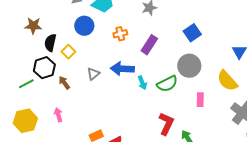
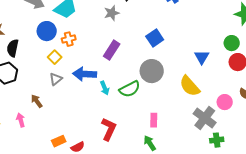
orange cross: (120, 34) -> (69, 39), moved
yellow square: (68, 52) -> (55, 57), moved
brown arrow: (64, 83) -> (37, 101), moved
pink rectangle: (200, 100) -> (154, 120), moved
red L-shape: (166, 124) -> (109, 129), moved

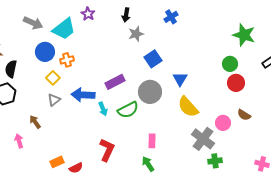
gray star: (112, 13) -> (136, 34), moved
purple rectangle: (112, 50) -> (115, 82), moved, turned 30
blue triangle: (202, 57) -> (180, 79), moved

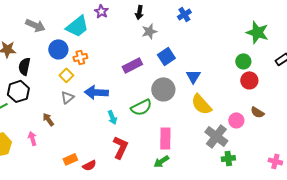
gray arrow: (33, 23) -> (35, 25), moved
purple rectangle: (115, 82) -> (132, 65), moved
cyan arrow: (103, 109) -> (112, 117), moved
pink rectangle: (152, 141) -> (165, 138), size x1.5
green arrow: (148, 164) -> (161, 161), turned -91

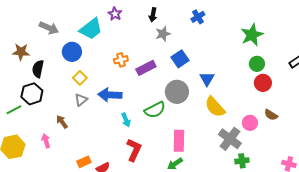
green star: (257, 32) -> (252, 35), moved, turned 30
orange cross: (80, 57) -> (121, 60), moved

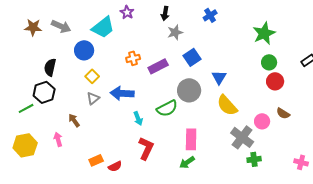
brown star: (21, 52) -> (33, 27), moved

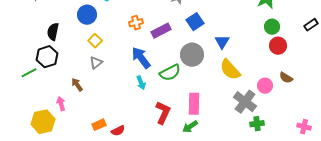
blue arrow: (122, 93) -> (141, 58), moved, turned 50
yellow hexagon: (25, 145) -> (43, 122), moved
red L-shape: (146, 148) -> (163, 113), moved

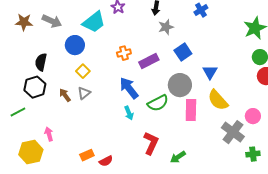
green line: (29, 73) -> (18, 112), moved
brown arrow: (77, 85) -> (65, 95), moved
pink rectangle: (194, 104) -> (191, 110), moved
green cross: (257, 124) -> (253, 154), moved

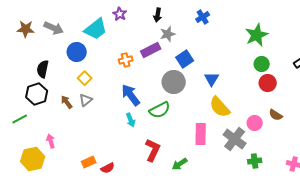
purple rectangle: (149, 61) -> (151, 50), moved
gray circle: (180, 85) -> (174, 82), moved
pink rectangle: (191, 110) -> (201, 134), moved

